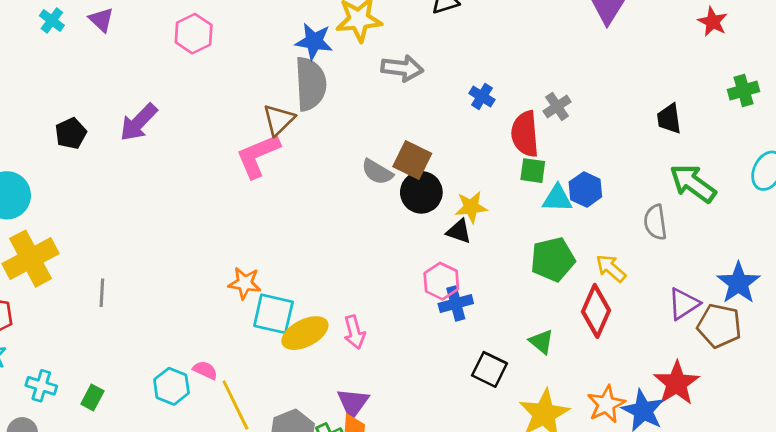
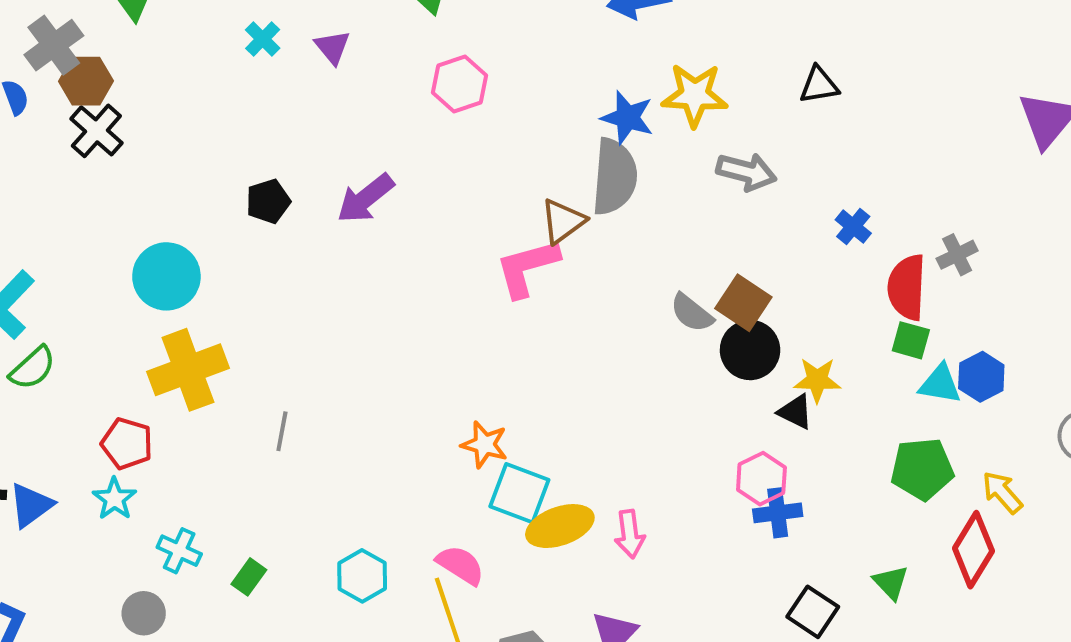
pink semicircle: (205, 370) -> (460, 565), moved, size x1.4

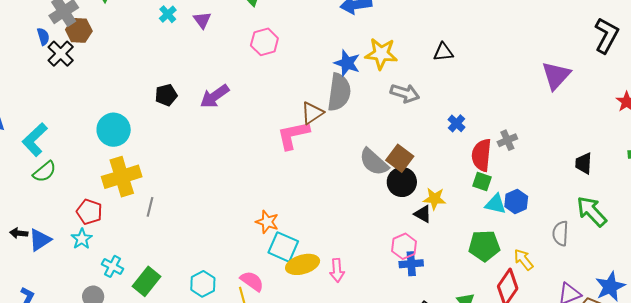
black cross: (96, 131) -> (61, 54), moved
gray semicircle: (692, 313) -> (374, 162), size x1.4
gray line: (282, 431) -> (150, 207), moved
green rectangle: (249, 577) -> (146, 281), size x1.6

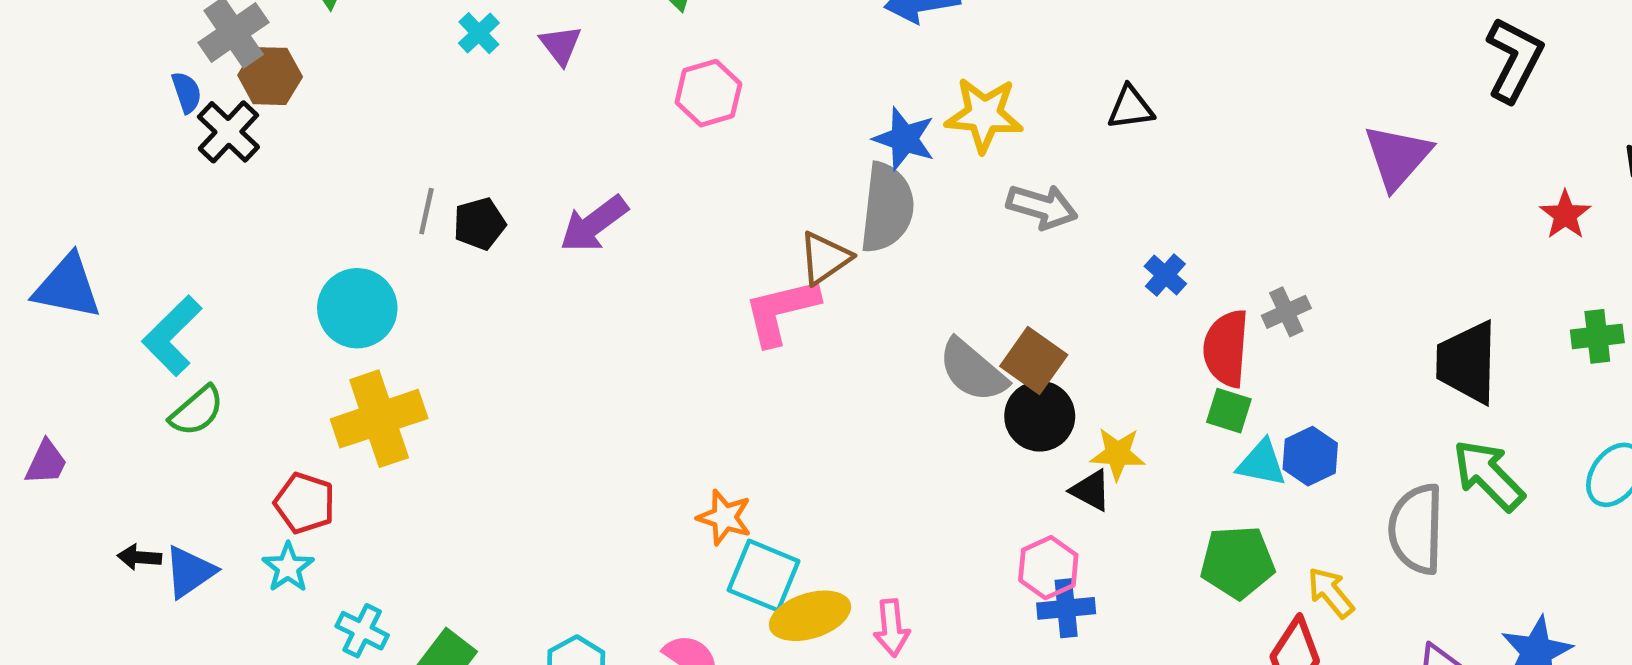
black trapezoid: (584, 163) -> (1467, 362), size x1.6
gray line: (150, 207) -> (426, 211), moved
gray semicircle: (560, 233) -> (1416, 529), size x1.5

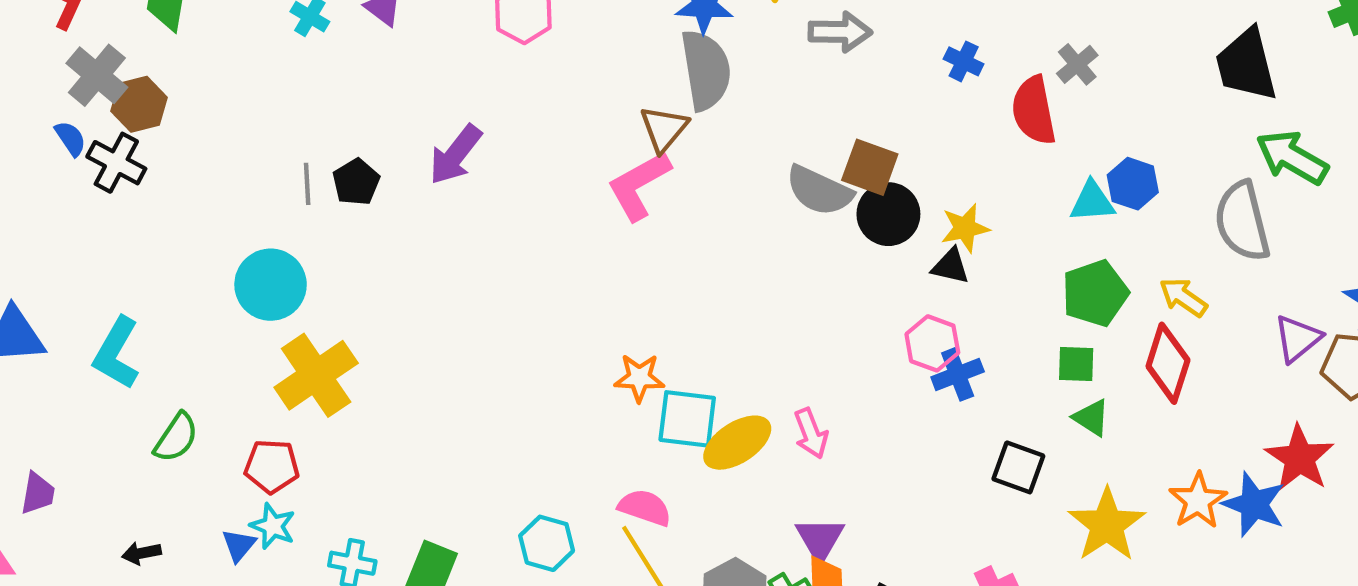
green semicircle: (197, 411) -> (176, 438), moved
green square: (1229, 411) -> (1076, 364), moved
blue triangle: (190, 572) -> (239, 545), moved, size x0.7

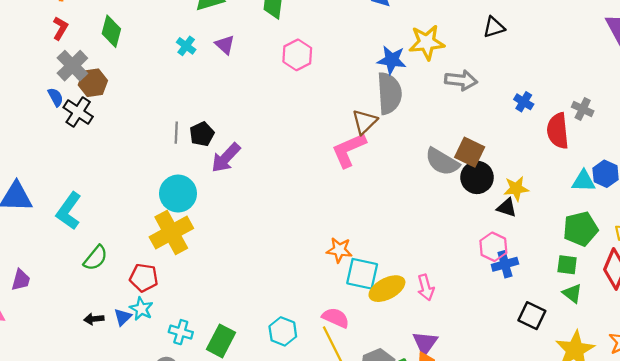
gray cross: (1077, 64) -> (583, 109), turned -30
purple arrow: (455, 155) -> (226, 158), moved
cyan circle: (271, 285) -> (178, 194), moved
black arrow: (141, 553) -> (94, 319), moved

